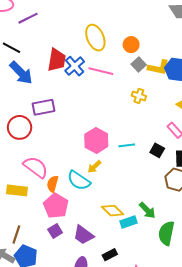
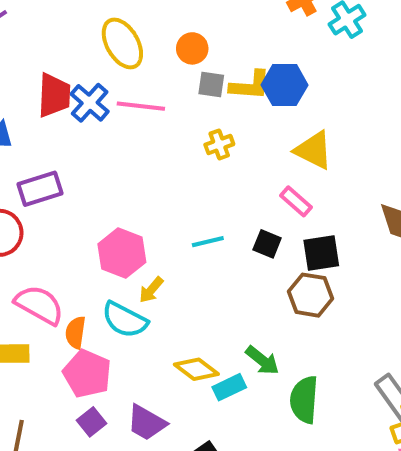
gray square: (139, 64) -> (211, 85), turned -32
yellow cross: (139, 96) -> (219, 144), turned -32
pink hexagon: (96, 140) -> (122, 253), moved

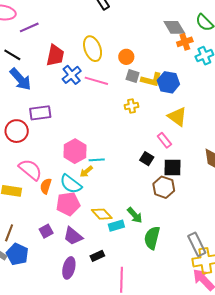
red trapezoid: (54, 95) -> (55, 55), moved
cyan line: (208, 242) -> (97, 160), moved
pink pentagon: (87, 374) -> (68, 204), moved, turned 30

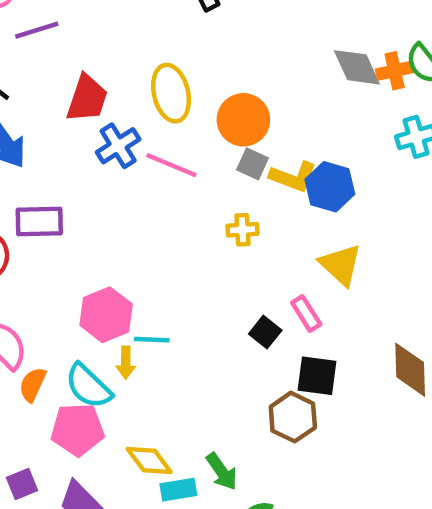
orange cross: (185, 42) -> (395, 71), moved
orange circle: (126, 57) -> (243, 120), size x1.5
black square: (147, 159) -> (265, 332), moved
yellow arrow: (86, 171) -> (126, 363), turned -56

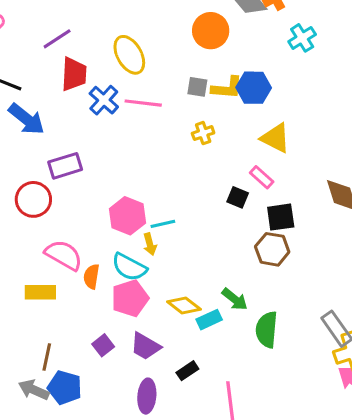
purple line: (37, 30) -> (57, 39), moved
orange circle: (243, 120) -> (211, 31), moved

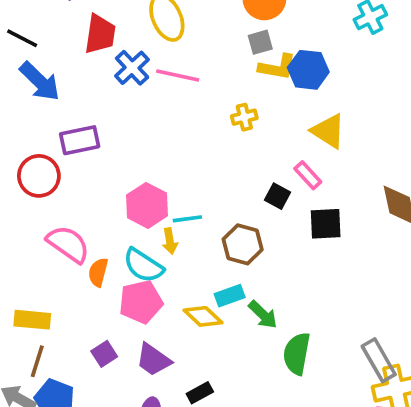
gray square: (197, 87) -> (260, 42), moved, turned -30
brown hexagon: (272, 249) -> (243, 244), moved
yellow rectangle: (40, 292) -> (32, 320), moved
cyan rectangle: (209, 320) -> (230, 296), moved

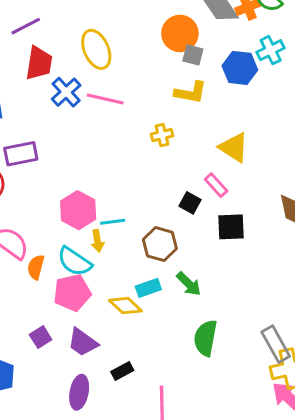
gray square: (260, 42) -> (193, 55), moved, turned 30
blue hexagon: (308, 70) -> (240, 68), moved
green arrow: (263, 315) -> (189, 284), moved

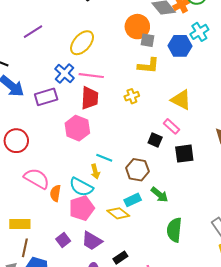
yellow ellipse: (96, 49) -> (82, 43), turned 70
red trapezoid: (39, 63) -> (90, 98), moved
purple rectangle: (21, 154) -> (46, 97), moved
pink hexagon: (78, 210) -> (77, 128), moved
cyan line: (113, 222) -> (104, 158), turned 35

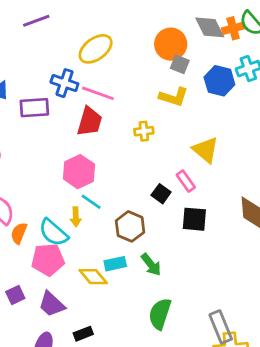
blue cross: (64, 73) -> (64, 83), turned -36
pink hexagon: (77, 128) -> (79, 172), moved

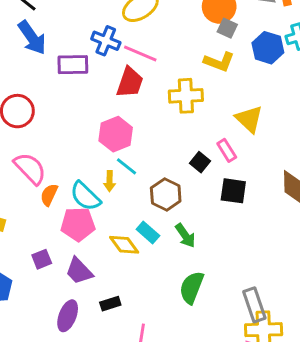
yellow cross: (144, 131) -> (186, 96), size x1.6
cyan rectangle: (115, 264) -> (148, 232), turned 50

